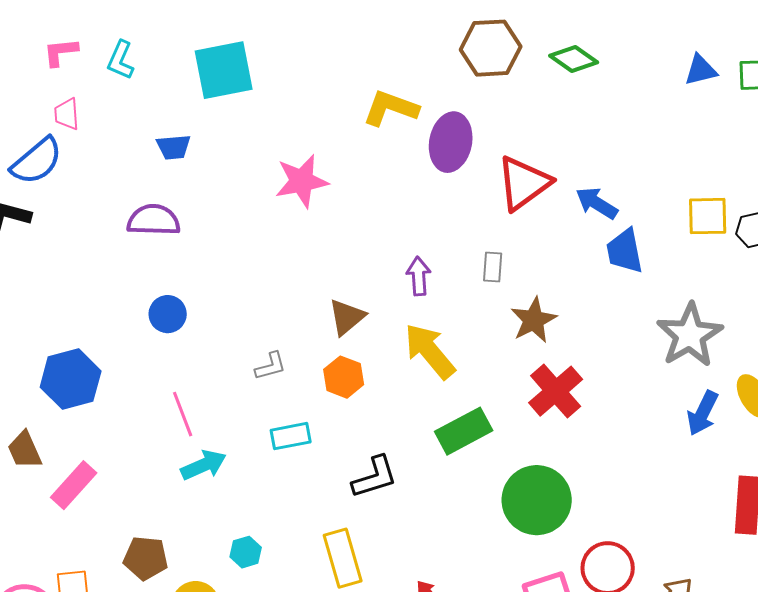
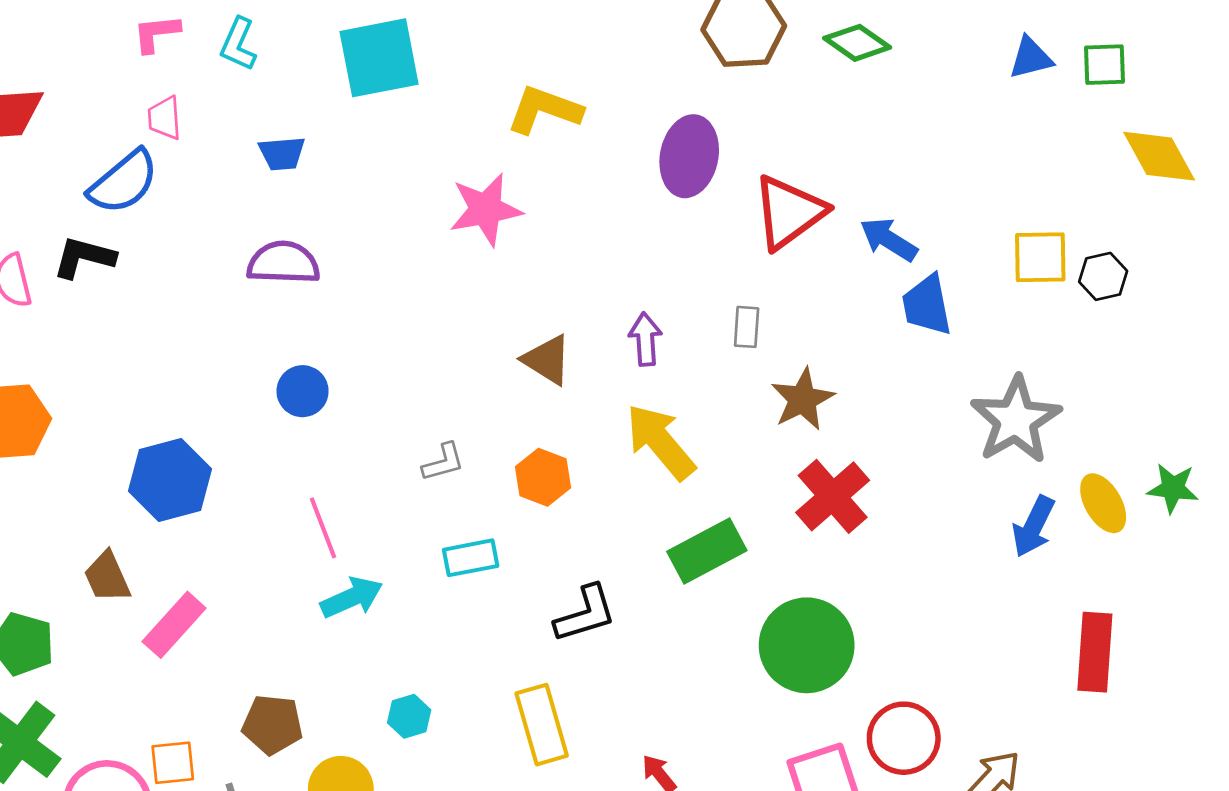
yellow L-shape: (391, 108) -> (544, 110), moved
blue trapezoid: (174, 147) -> (282, 153), moved
brown triangle: (347, 317) -> (547, 360), moved, turned -48

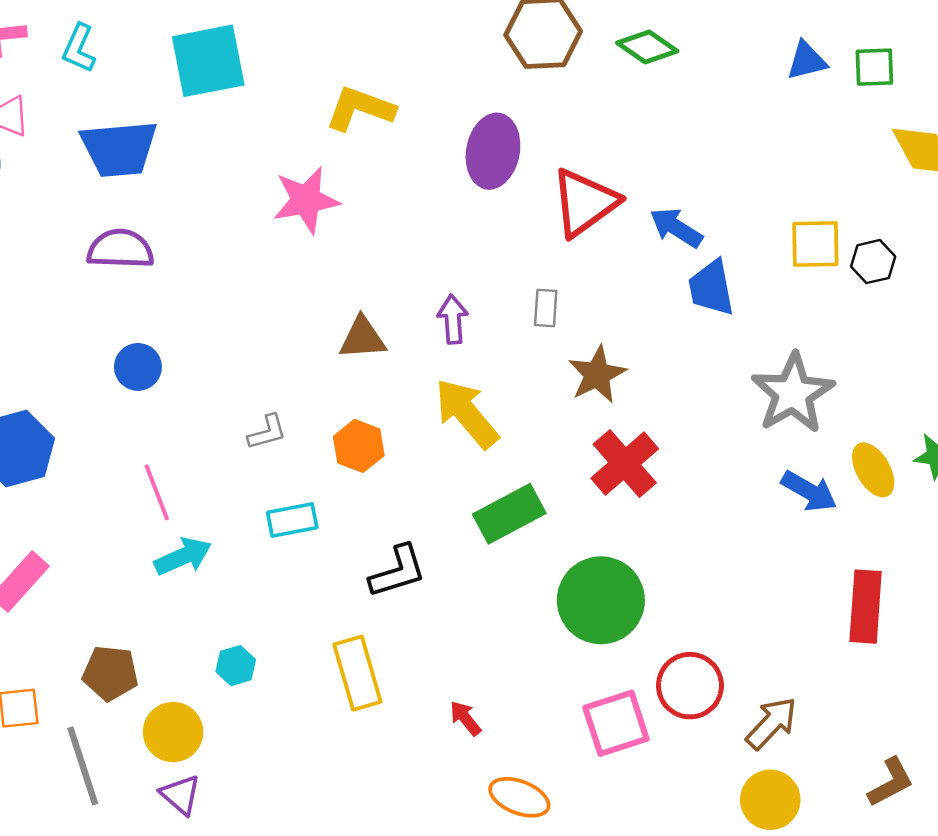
blue trapezoid: (282, 153) -> (119, 149), size x1.8
brown triangle: (547, 360) -> (362, 338), turned -36
blue arrow: (1033, 526) -> (809, 491), turned -86

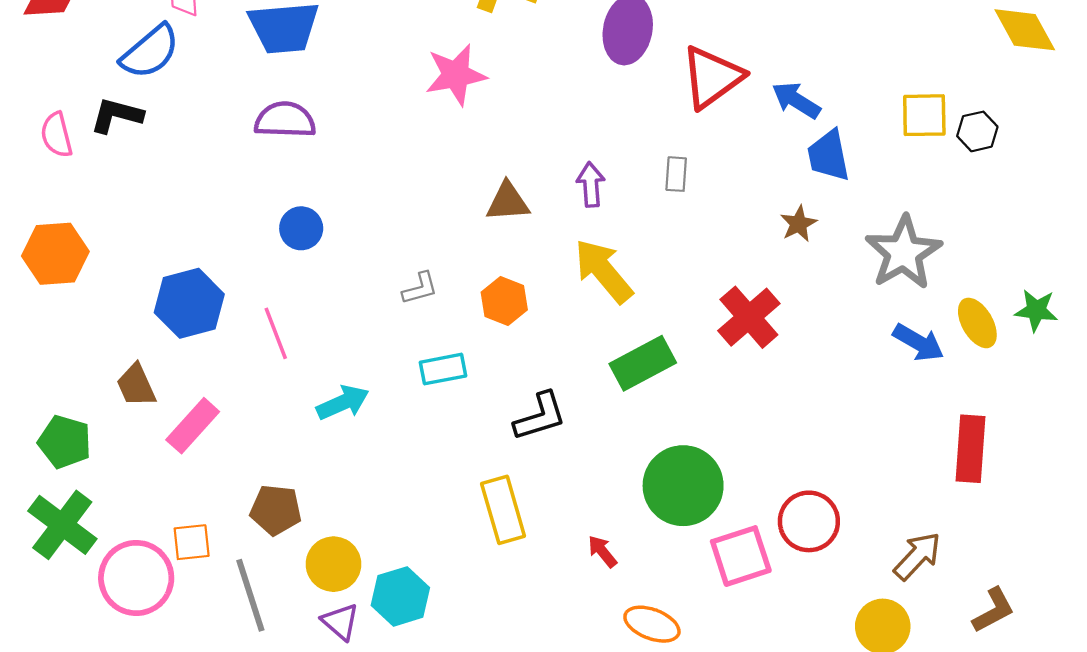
brown star: (597, 374) -> (799, 224), moved, size x0.7
pink line: (157, 492) -> (276, 333), moved
green circle: (601, 600) -> (683, 486), moved
cyan hexagon: (236, 666) -> (400, 596), moved, size x1.6
brown arrow: (771, 723) -> (917, 556), moved

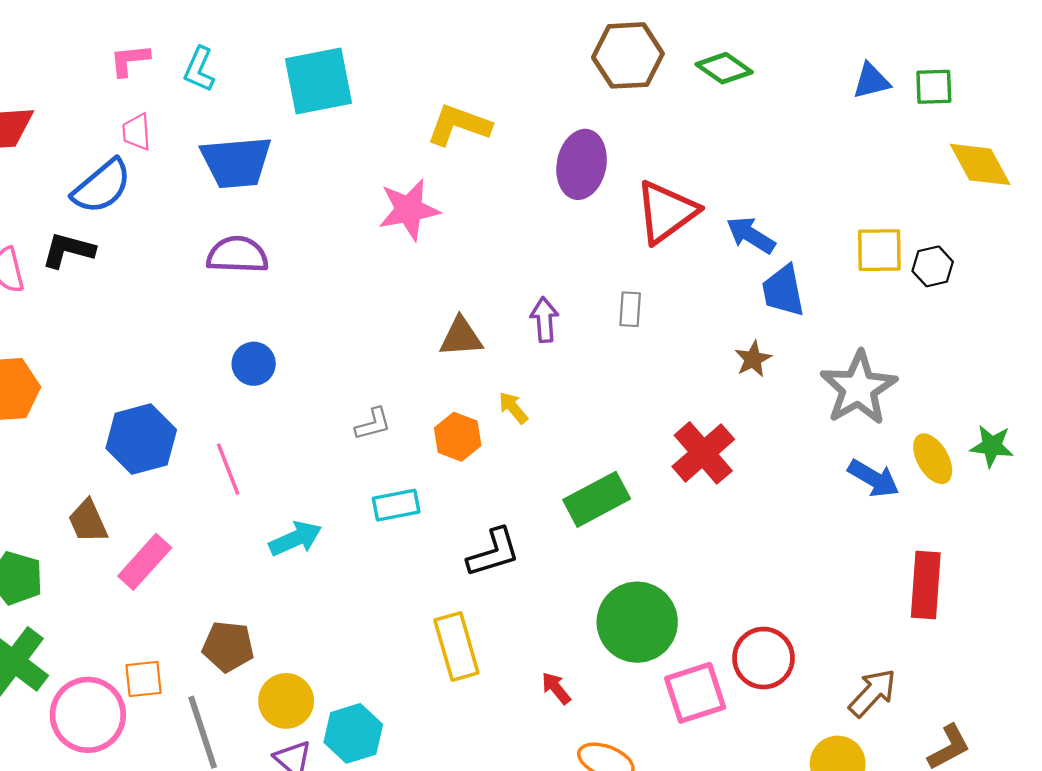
yellow arrow: (603, 271) -> (513, 408), moved, size x0.5

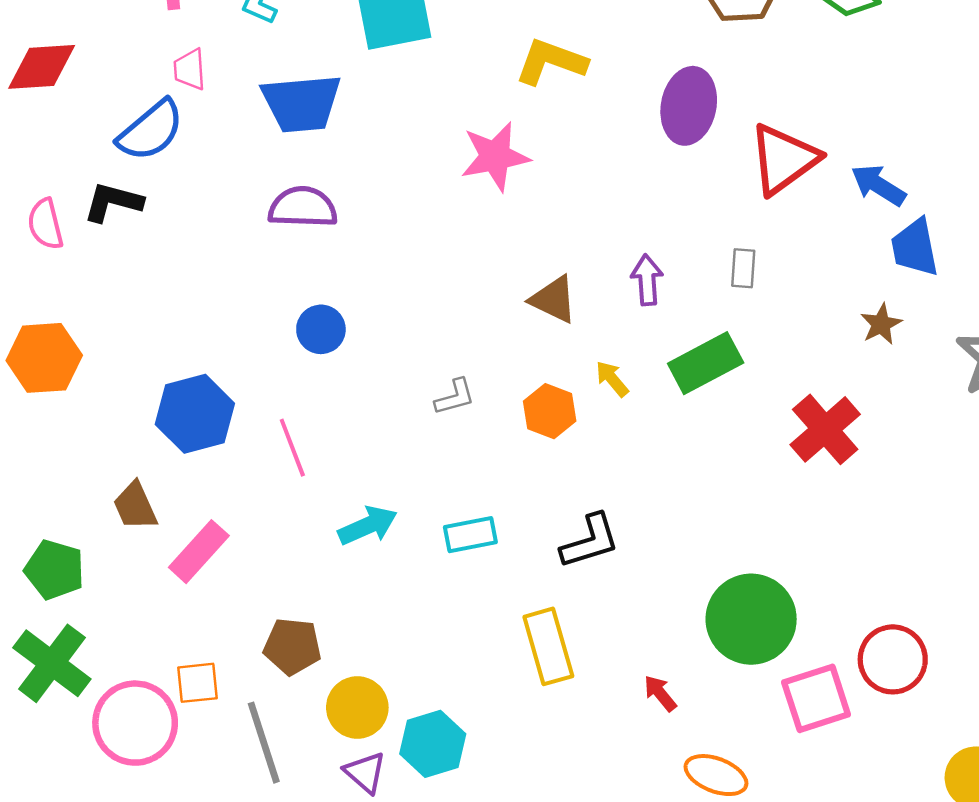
brown triangle: (461, 337) -> (554, 299), turned 30
green rectangle: (597, 499) -> (706, 363), moved
cyan rectangle: (396, 505) -> (470, 535), moved

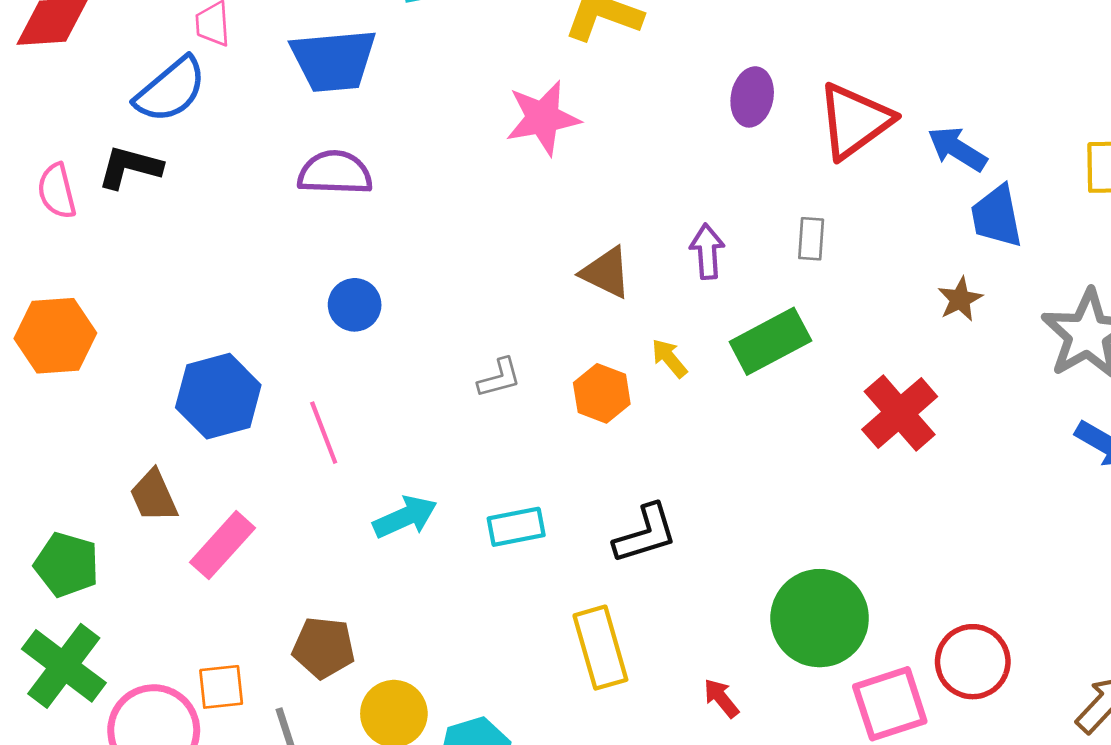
purple ellipse: (689, 106) -> (752, 97), moved, size x0.7

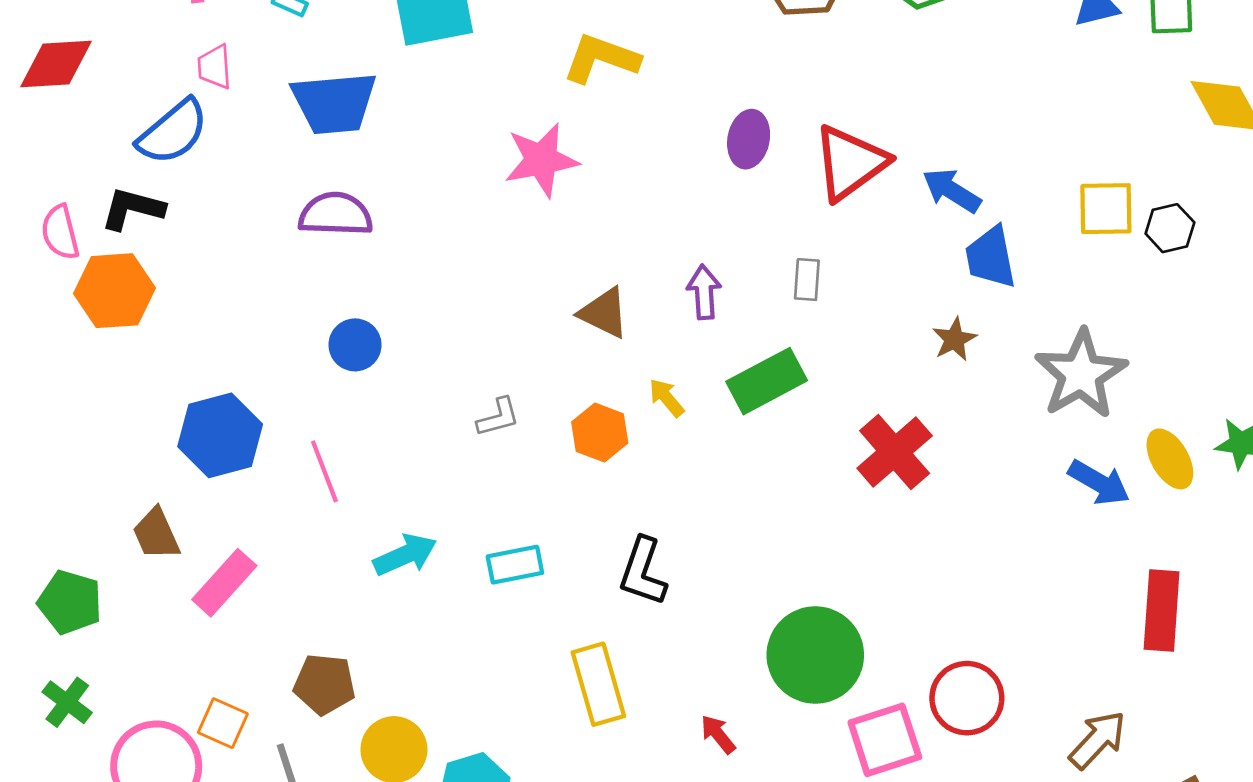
orange hexagon: (55, 336) -> (114, 291), moved
black L-shape: (645, 534) -> (643, 572), turned 126
green cross: (64, 666) -> (67, 702), size x0.6
orange square: (221, 687) -> (223, 723), turned 30

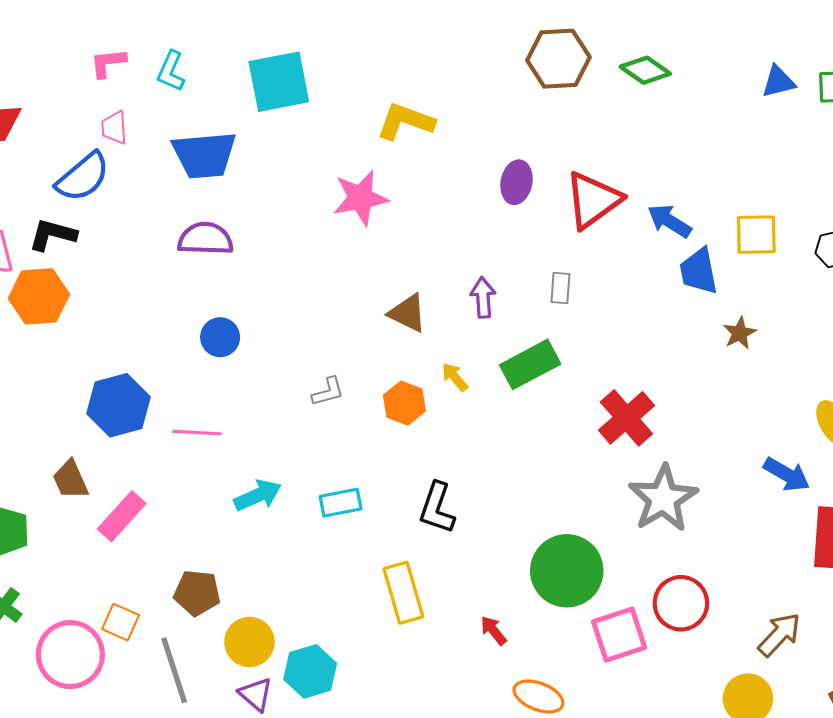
yellow square: (1106, 209) -> (756, 235), moved
brown star: (954, 339) -> (740, 333), moved
gray star: (1081, 374) -> (663, 499), moved
pink line: (324, 471) -> (197, 433), turned -66
blue arrow: (1099, 483) -> (787, 474), moved

